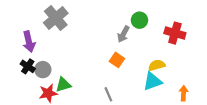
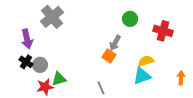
gray arrow: (123, 34) -> (115, 43), moved
orange arrow: (184, 93) -> (181, 78), moved

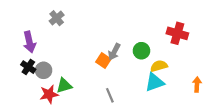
gray cross: (52, 17) -> (57, 18), size x0.6
green circle: (130, 19) -> (141, 51), moved
gray arrow: (115, 43) -> (114, 52), moved
orange square: (109, 56) -> (103, 61), moved

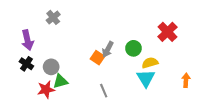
red cross: (177, 33) -> (167, 32), turned 30
gray circle: (44, 70) -> (51, 67), moved
cyan triangle: (155, 82) -> (146, 78), turned -42

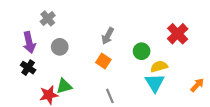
gray cross: (53, 17) -> (48, 18), moved
gray arrow: (108, 49) -> (108, 36), moved
gray circle: (51, 67) -> (60, 47), moved
orange arrow: (186, 80) -> (197, 85), turned 40

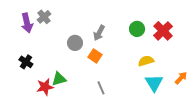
purple arrow: (29, 42) -> (27, 23), moved
gray circle: (60, 47) -> (75, 43), moved
green circle: (142, 51) -> (137, 29), moved
cyan triangle: (155, 83) -> (154, 83), moved

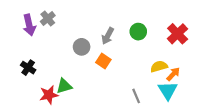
green circle: (137, 29) -> (138, 32), moved
orange arrow: (181, 78) -> (173, 74), moved
gray line: (101, 88) -> (136, 96), moved

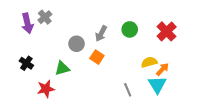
green triangle: (64, 86) -> (62, 68), moved

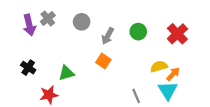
gray circle: (77, 44) -> (82, 22), moved

